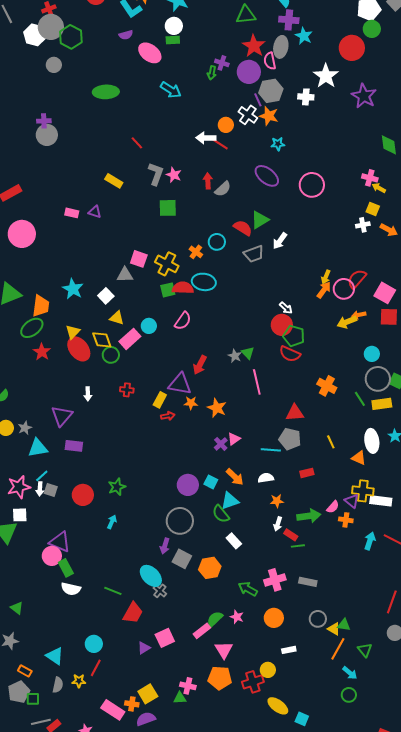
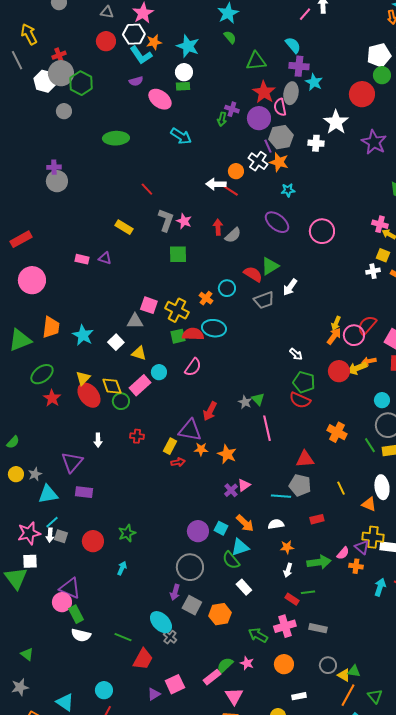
orange trapezoid: (41, 306) -> (51, 327), moved
yellow triangle: (117, 318) -> (139, 353), moved
red circle: (282, 325) -> (339, 371), moved
red rectangle: (291, 535) -> (292, 599), moved

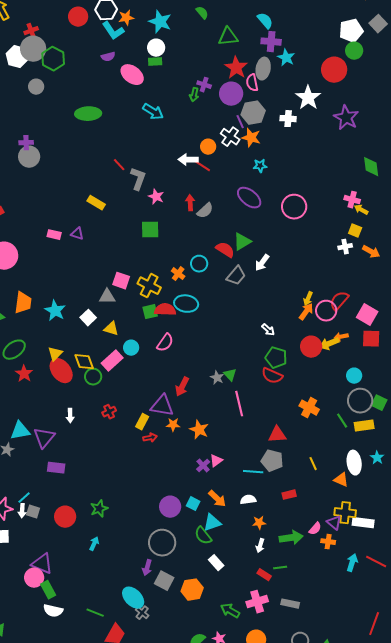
gray L-shape: (166, 220) -> (138, 179), moved
gray trapezoid: (264, 300) -> (236, 276), turned -30
red cross: (137, 436) -> (109, 412), turned -32
cyan triangle: (48, 494) -> (20, 431), moved

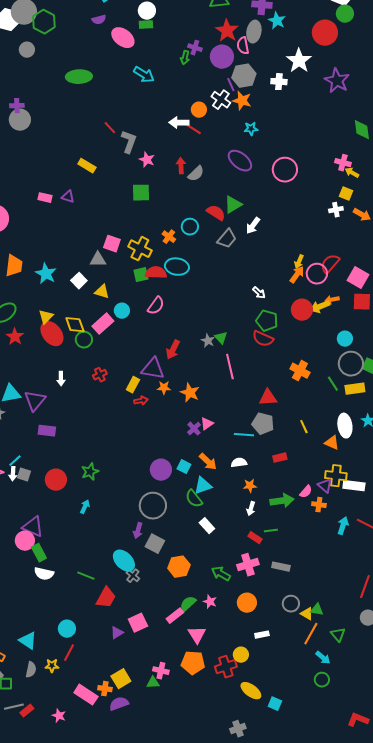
orange hexagon: (192, 590) -> (179, 567), moved

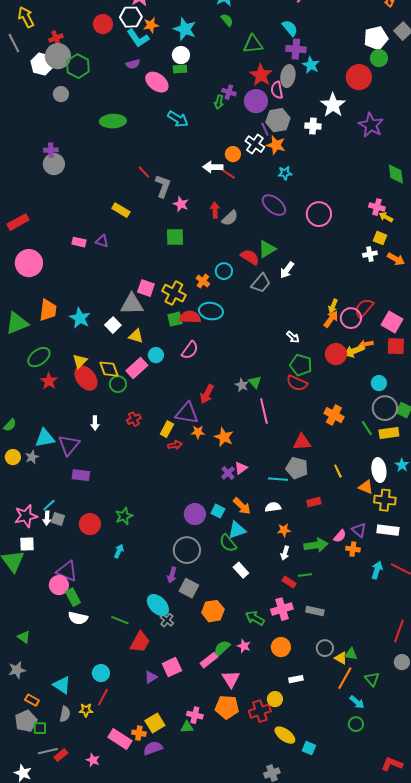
gray triangle: (98, 260) -> (132, 304), size x1.4
yellow cross: (336, 476) -> (385, 500), moved

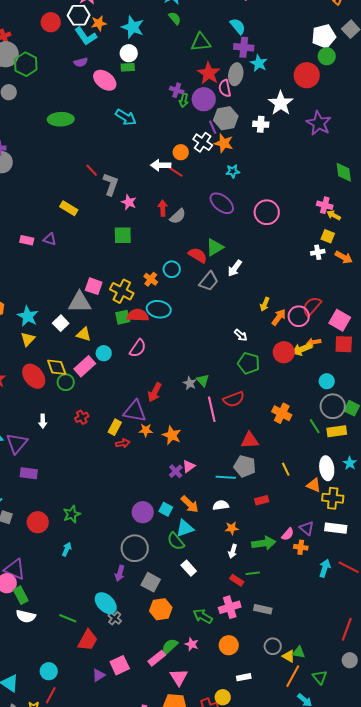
green arrow: (219, 102) -> (184, 100), moved
yellow arrow: (333, 306) -> (265, 304), moved
yellow triangle: (80, 361) -> (28, 339), moved
red semicircle: (297, 383) -> (234, 399), moved, turned -45
gray square: (189, 588) -> (151, 582), moved

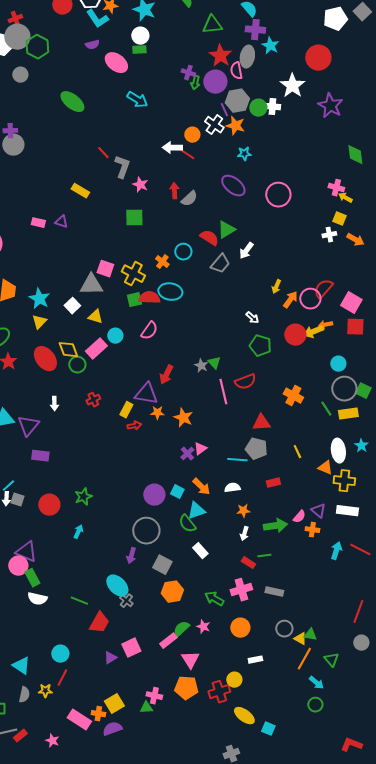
green circle: (327, 56) -> (258, 108), moved
green ellipse: (61, 119) -> (72, 102), turned 40

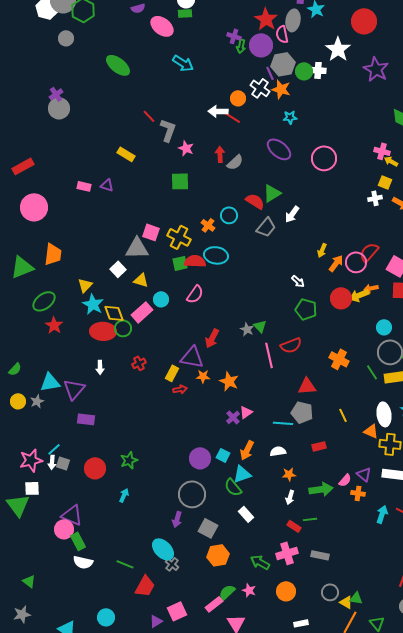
purple cross: (10, 131) -> (56, 94), turned -32
cyan star: (39, 299) -> (93, 304), moved
red ellipse: (45, 359) -> (103, 331), moved, turned -50
orange arrow: (201, 487) -> (247, 450), turned 72

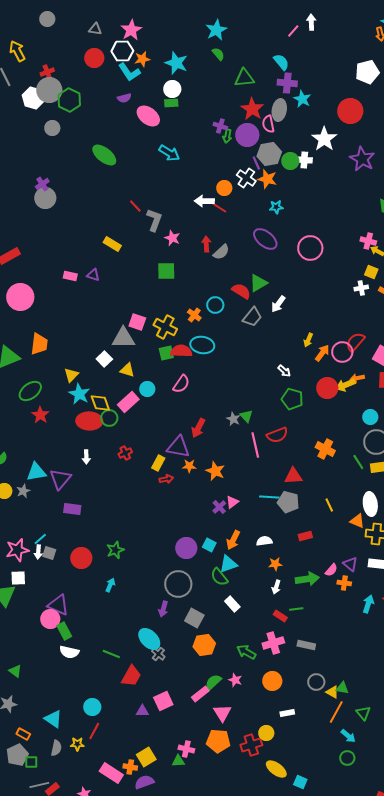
cyan line: (283, 423) -> (269, 497), moved
purple triangle: (156, 621) -> (142, 711), turned 32

